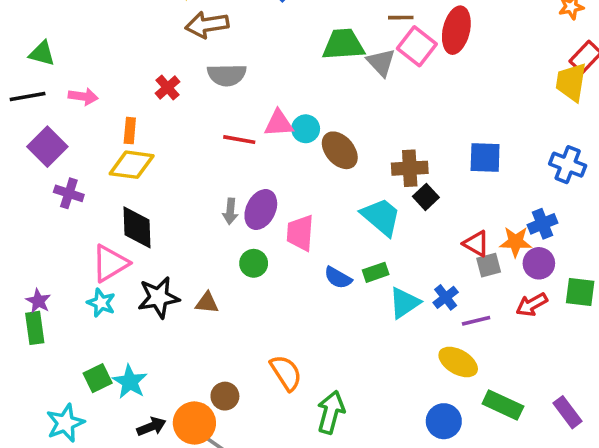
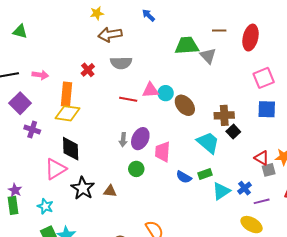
pink square: (417, 46) -> (264, 78), moved, turned 30
green triangle: (42, 53) -> (20, 31), moved
orange rectangle: (130, 131) -> (67, 94), size x1.6
black star: (159, 297) -> (83, 188), turned -30
cyan star: (101, 303) -> (45, 206), moved

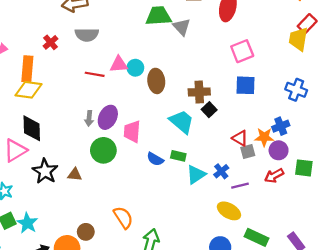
brown ellipse: (185, 105) -> (156, 81), turned 35
green circle: (136, 169) -> (103, 150), size x1.5
green rectangle: (205, 174) -> (178, 156), turned 32

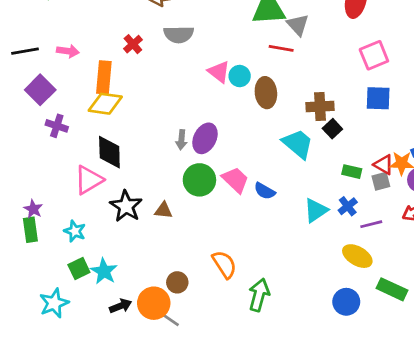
pink triangle: (119, 64) -> (219, 72), turned 42
red line: (95, 74) -> (281, 48), moved
pink trapezoid: (132, 132) -> (235, 180), moved, turned 130
red triangle: (240, 138) -> (384, 165), moved
green rectangle: (178, 156) -> (352, 172), moved

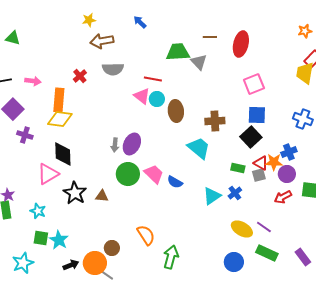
red line: (281, 48) -> (153, 79), moved
black square: (332, 129) -> (251, 137), moved, size x1.5
purple line: (371, 224) -> (264, 227), moved, turned 49
green square: (79, 269) -> (41, 238), turned 35

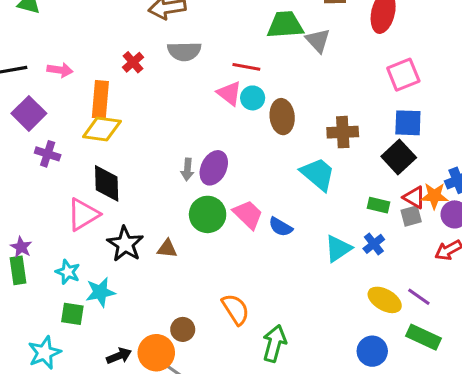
cyan star: (59, 240) -> (100, 292), moved, turned 30

